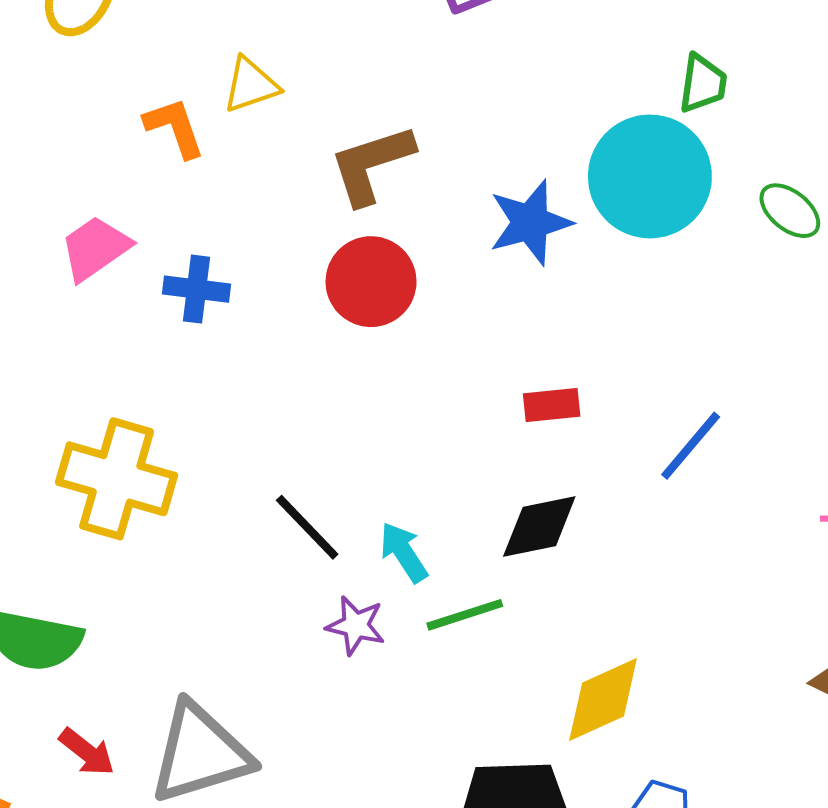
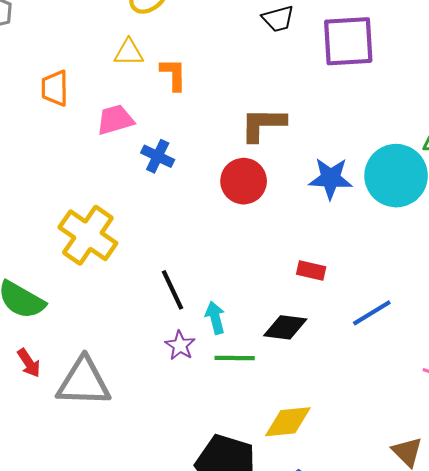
yellow triangle: (251, 85) -> (129, 52), moved

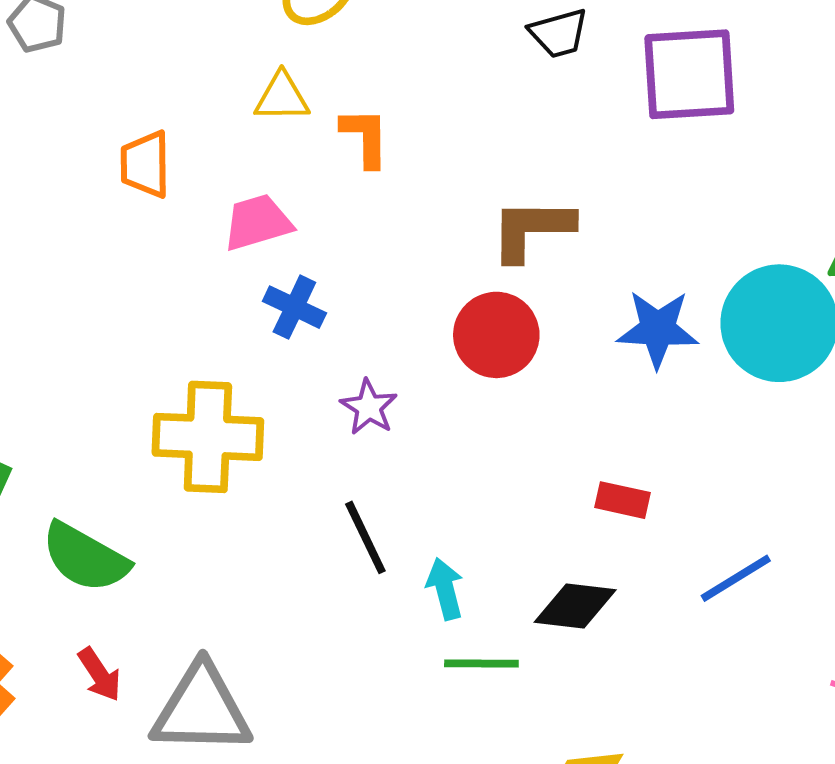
blue cross: (158, 156) -> (294, 307), moved
yellow cross: (88, 235) -> (208, 437), turned -32
purple star: (180, 345) -> (369, 407), moved

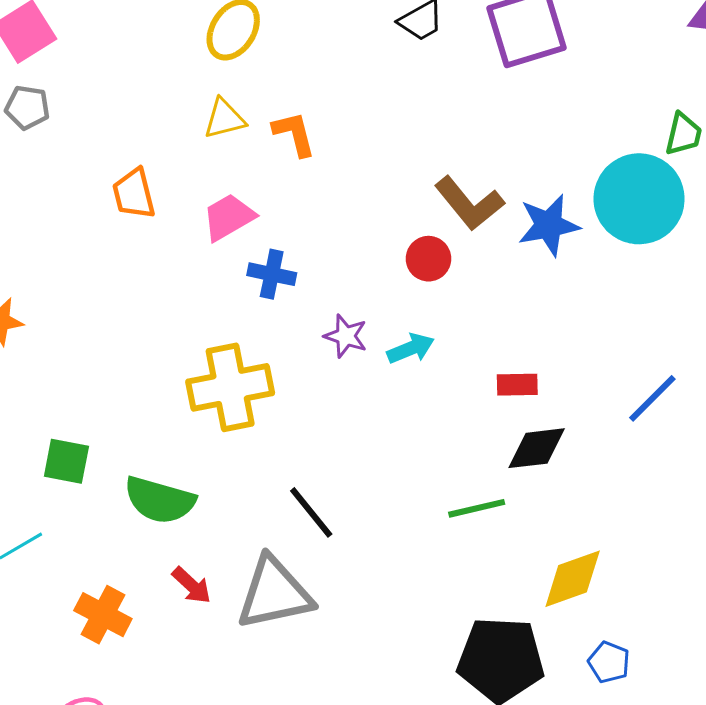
brown L-shape: (532, 229) -> (469, 203), moved, turned -116
red circle: (496, 335) -> (428, 259), size x0.7
red rectangle: (622, 500) -> (517, 385), moved
black line: (365, 537) -> (311, 512), moved
cyan arrow: (445, 589) -> (411, 348), moved, turned 96

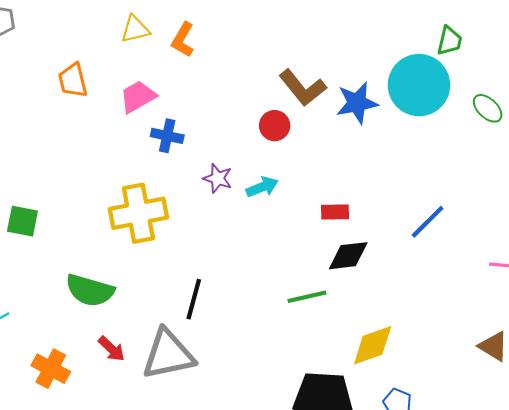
orange L-shape: (294, 134) -> (183, 40), turned -136
green square: (66, 461) -> (22, 221), moved
black line: (311, 512) -> (194, 299), turned 54

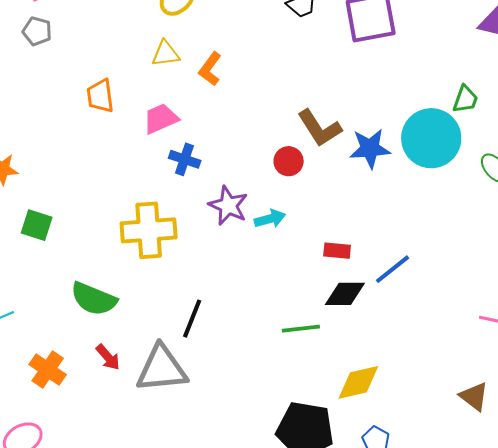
purple star: (218, 178) -> (228, 206), size x1.4
blue line: (428, 222) -> (393, 269), moved

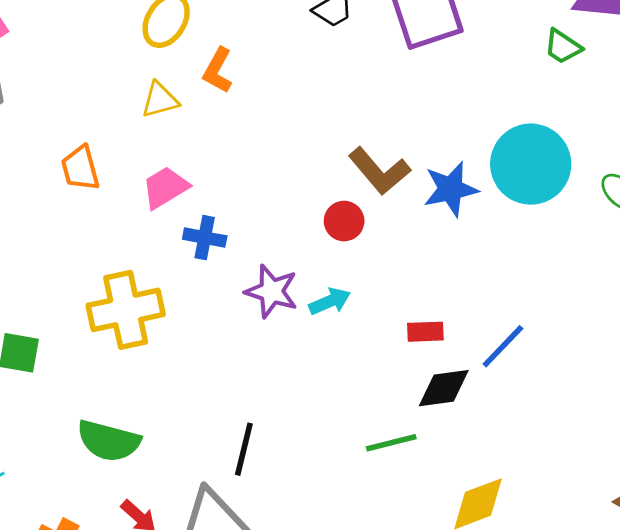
orange L-shape: (210, 69) -> (218, 70), moved
green trapezoid: (465, 99) -> (563, 47), moved, turned 112
yellow cross: (149, 230) -> (126, 310), moved

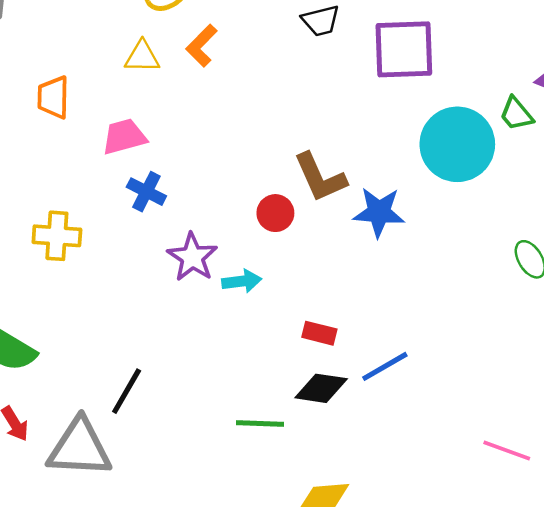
cyan circle: (531, 164) -> (457, 144), moved
yellow cross: (126, 310) -> (57, 236), size x0.7

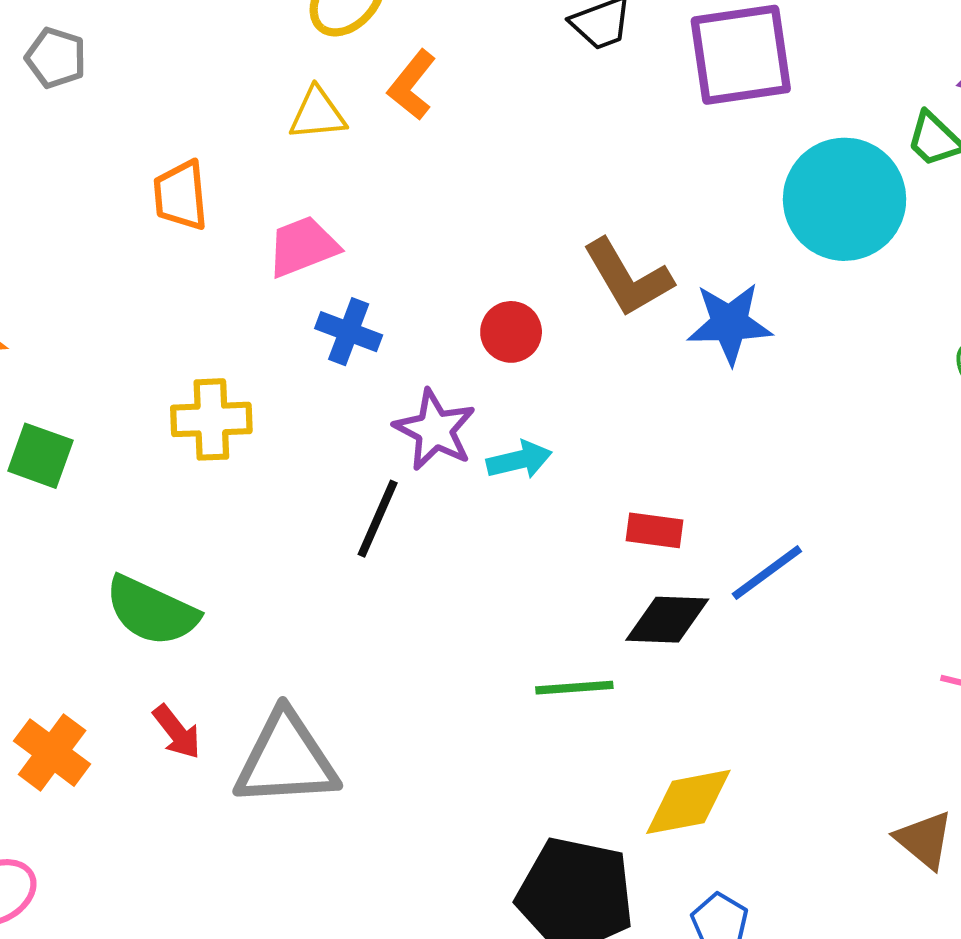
red circle: (275, 213) -> (511, 332), moved
black line: (127, 391) -> (378, 519), moved

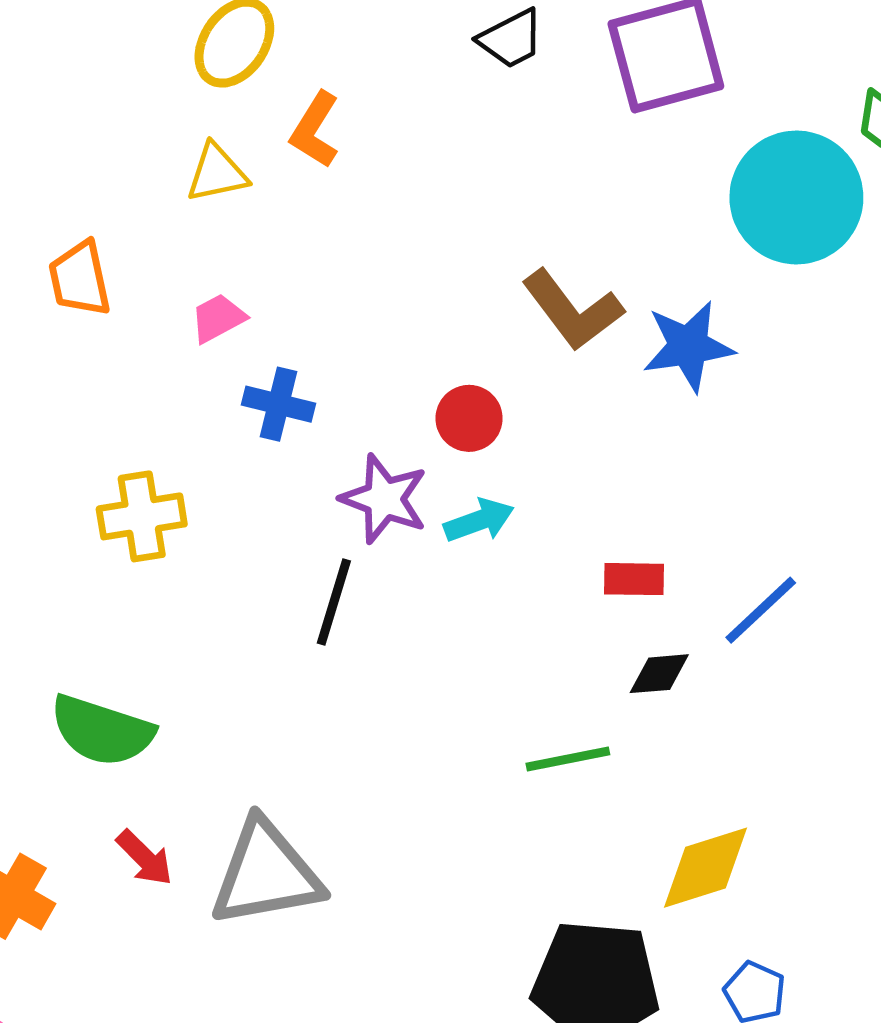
pink trapezoid: (303, 246) -> (218, 318), size x0.7
red circle: (511, 332) -> (469, 418), moved
black diamond: (667, 620) -> (659, 674), size x0.7

